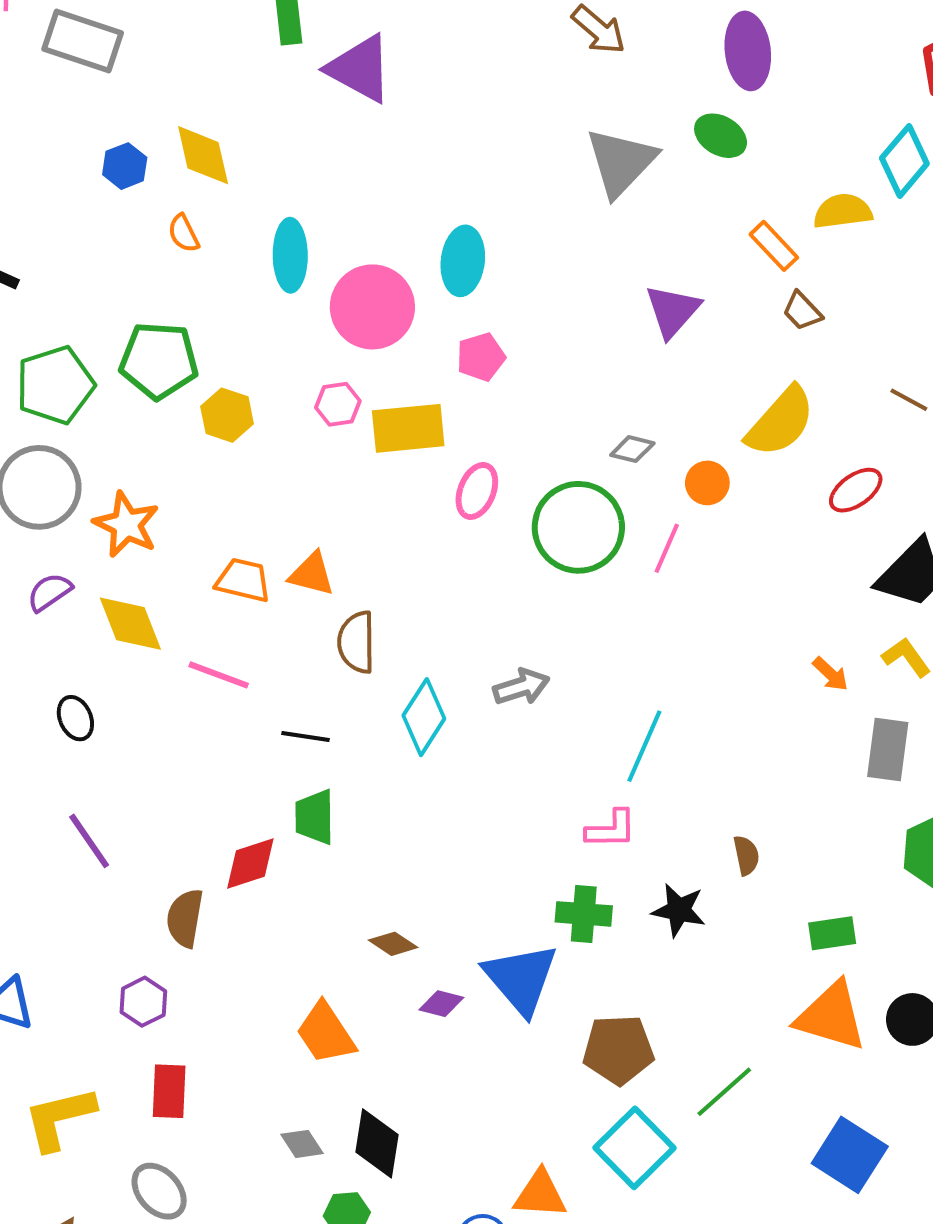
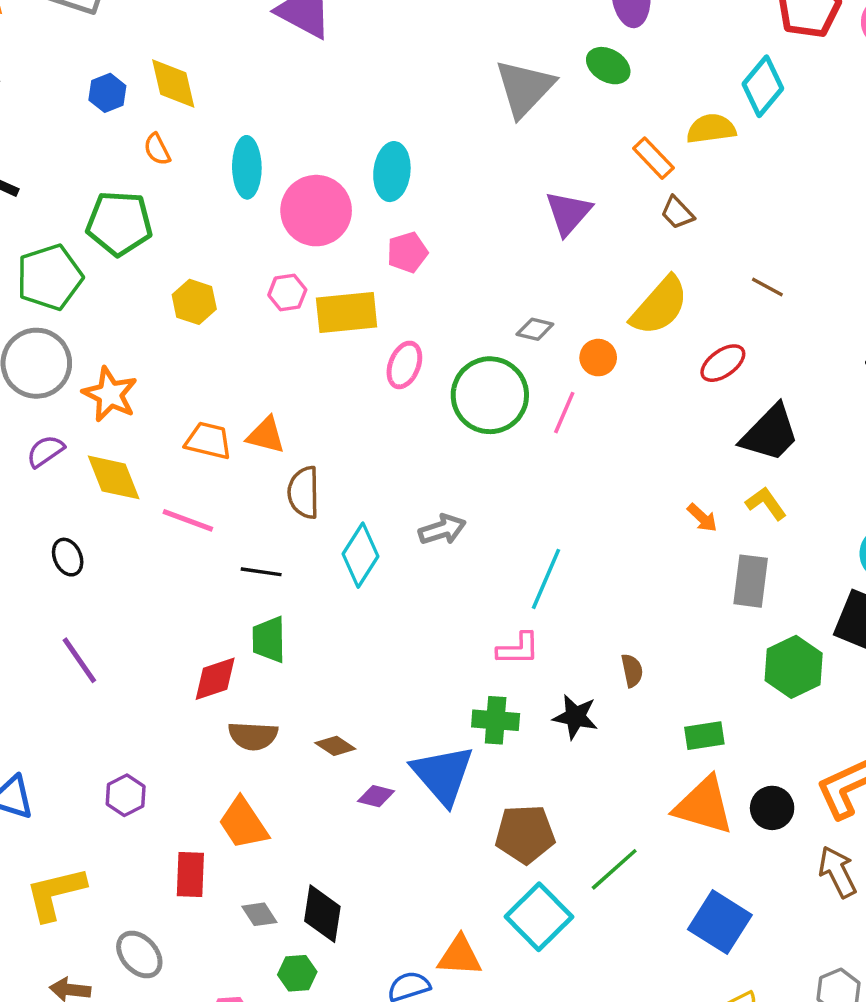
green pentagon: (159, 361) -> (119, 223), moved
brown semicircle: (185, 918) -> (253, 736), moved, turned -96
orange trapezoid: (326, 1033) -> (243, 823), moved
red rectangle: (169, 1091) -> (190, 875), moved

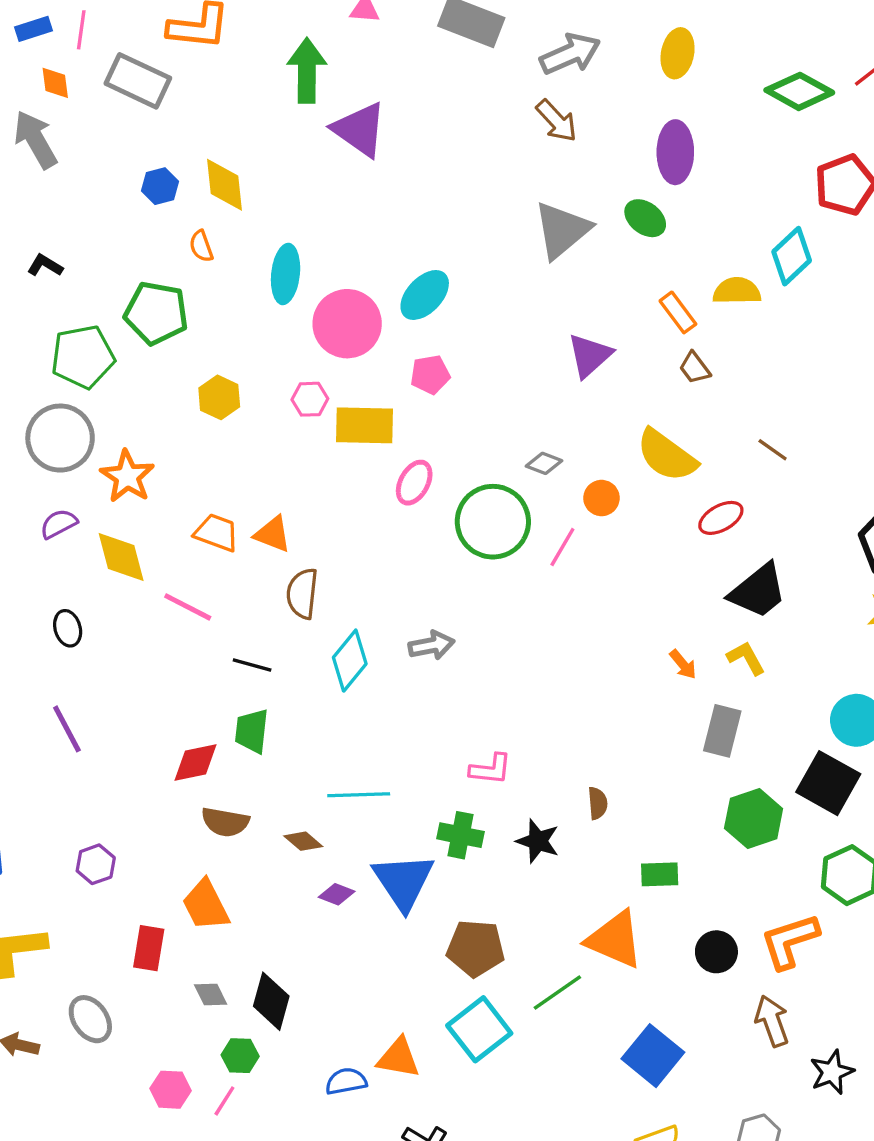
cyan ellipse: (392, 172) -> (425, 295), turned 30
yellow semicircle: (660, 306) -> (667, 455), turned 78
cyan line: (546, 579) -> (359, 795), moved, turned 58
orange triangle: (704, 806) -> (615, 940), moved

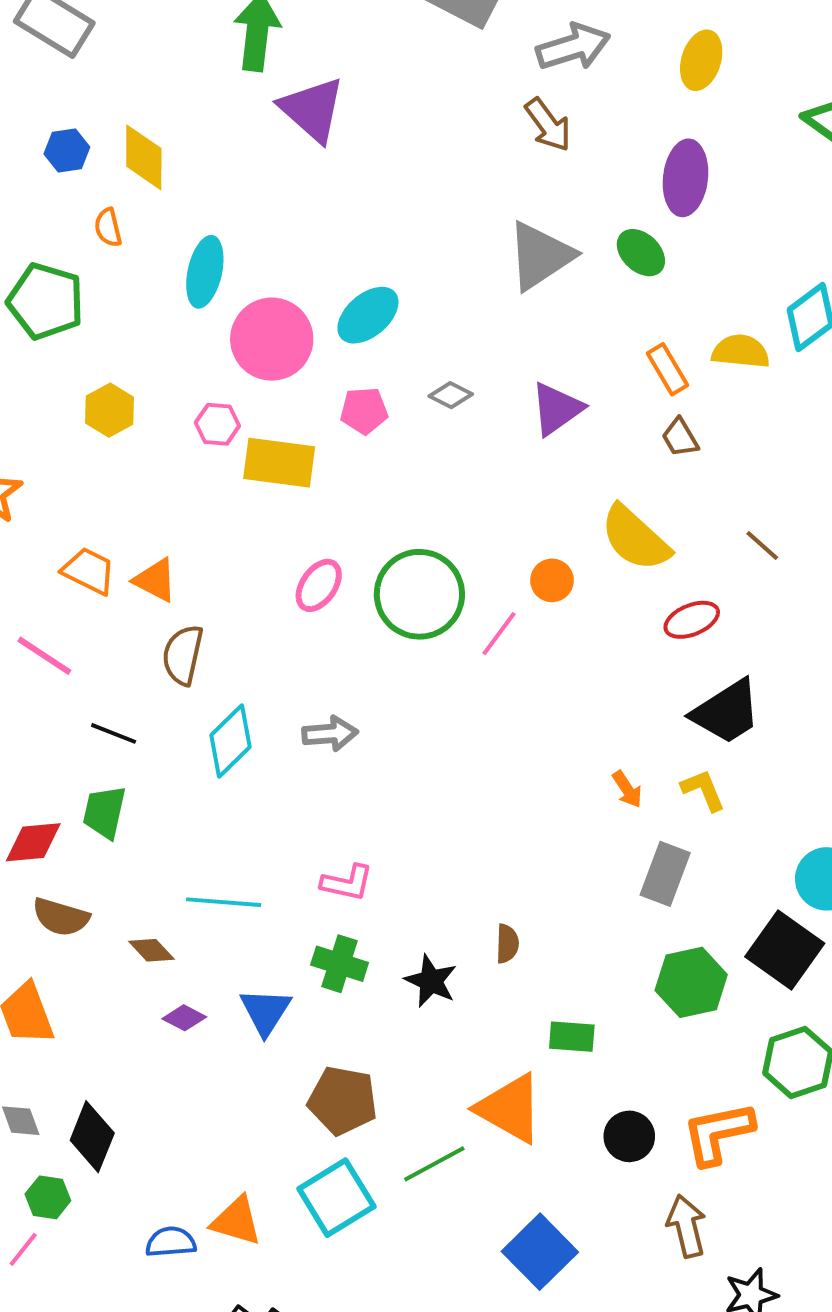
gray diamond: (544, 463) -> (451, 395), moved
pink ellipse: (414, 483) -> (319, 585), moved
pink L-shape: (491, 769) -> (347, 883), moved
blue triangle: (403, 881) -> (265, 1011), size x0.7

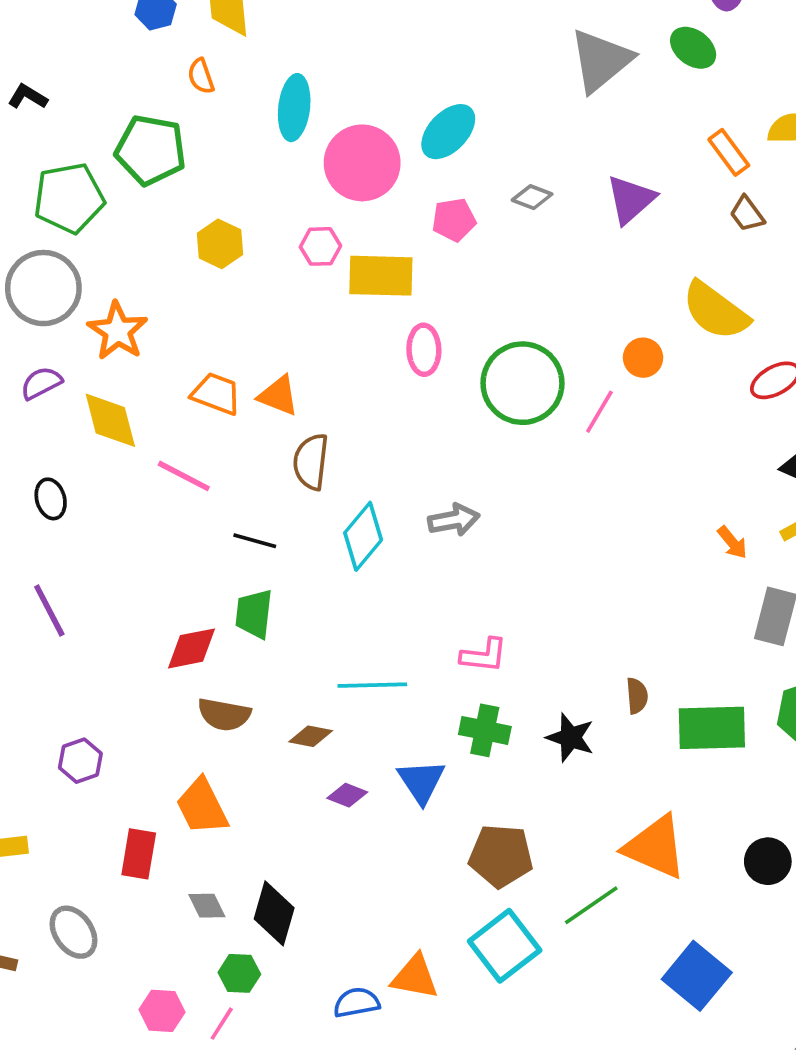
pink ellipse: (319, 585) -> (424, 350), moved, turned -30
brown diamond: (151, 950) -> (311, 736), turned -30
green rectangle: (572, 1037) -> (712, 728), moved, size x1.6

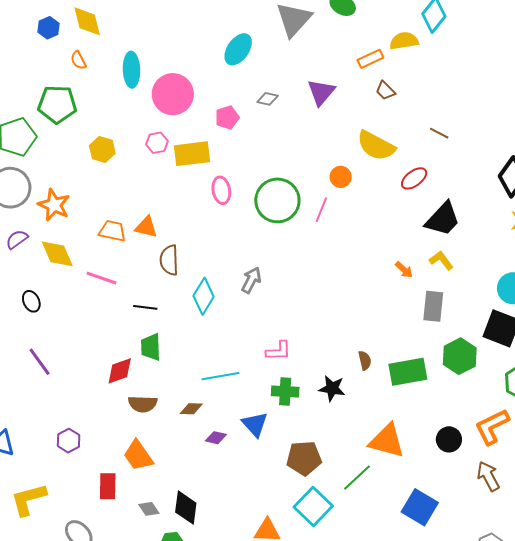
cyan ellipse: (448, 132) -> (238, 49), moved
orange rectangle: (729, 152) -> (370, 59), turned -70
gray arrow: (454, 520) -> (251, 280), turned -44

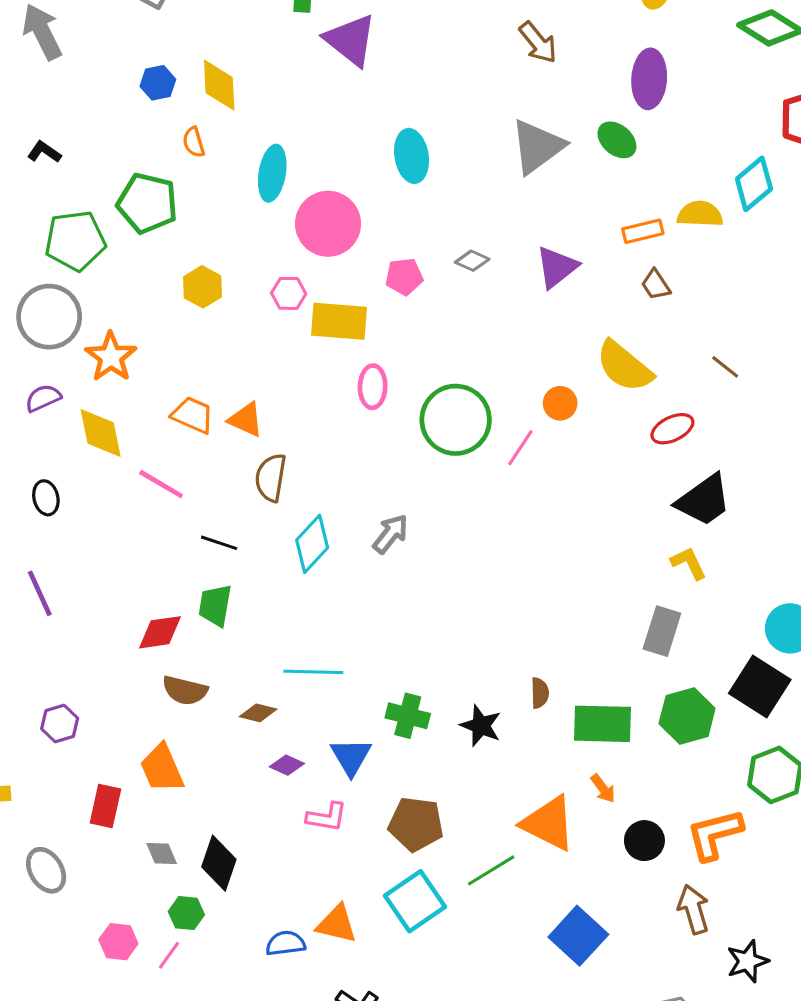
cyan ellipse: (238, 49) -> (412, 156), moved, turned -56
orange arrow: (404, 270) -> (603, 789), moved
pink L-shape: (279, 351) -> (327, 817), moved

